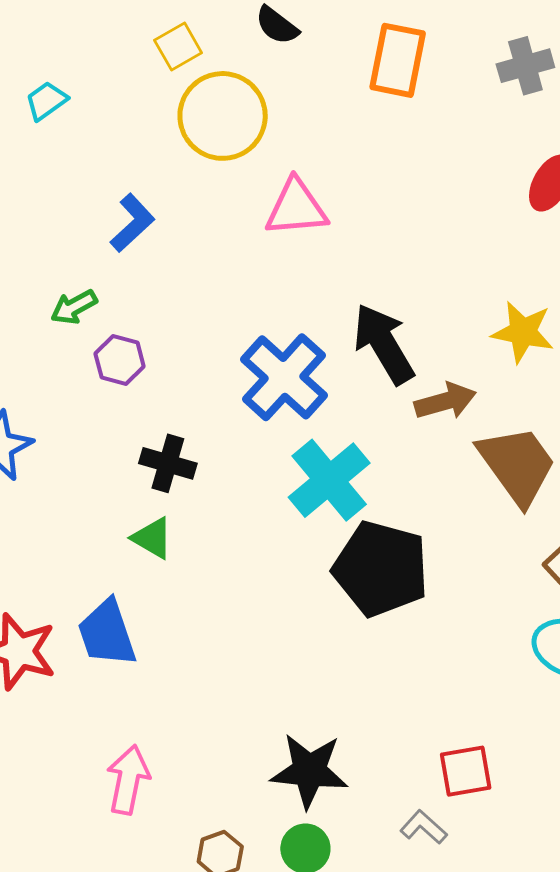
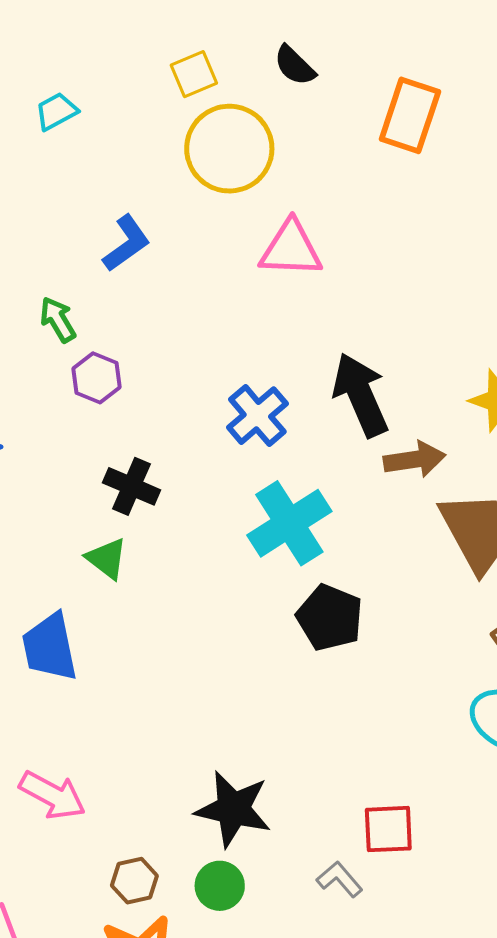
green arrow: (74, 307) -> (58, 320), turned 81
blue cross: (284, 377) -> (257, 416), size x0.7
black pentagon: (381, 569) -> (330, 618), size x0.7
pink arrow: (128, 780) -> (52, 795), turned 100

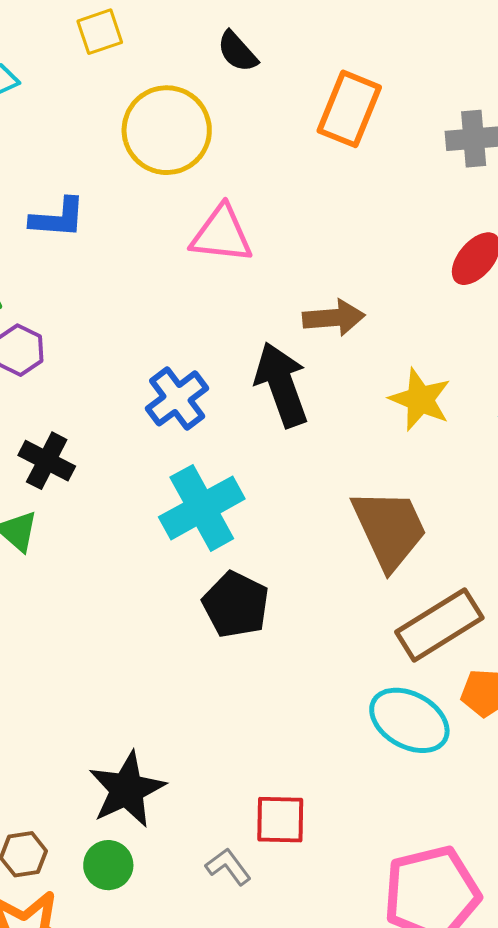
yellow square: (194, 74) -> (100, 32), moved
blue L-shape: (126, 243) -> (58, 218), turned 36
brown arrow: (415, 459) -> (334, 318), moved
black star: (233, 809) -> (127, 789), turned 30

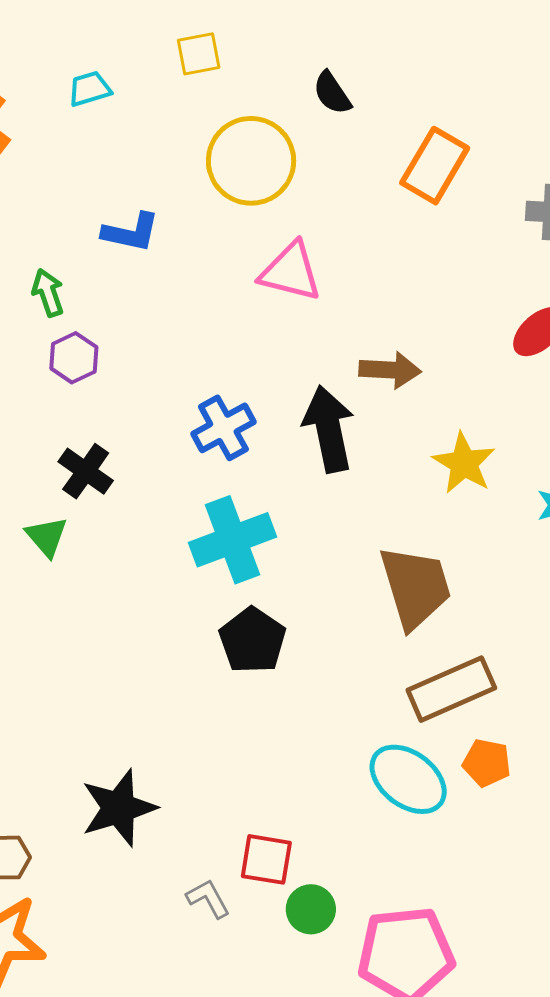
green circle: (108, 865) -> (311, 909), moved

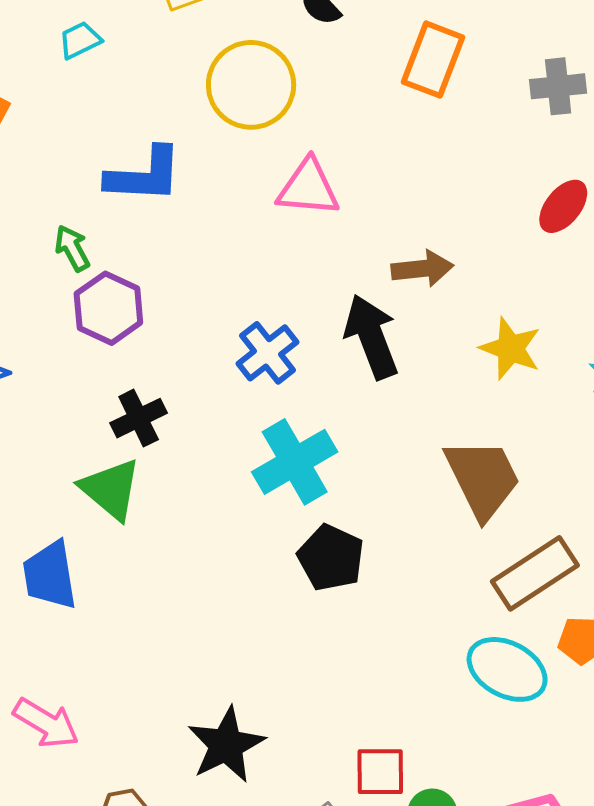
blue L-shape: (131, 232) -> (144, 175), size x1.4
purple hexagon: (74, 358) -> (108, 308), size x1.4
black cross: (86, 471) -> (139, 418), turned 38
green triangle: (47, 537) -> (111, 489), size x1.5

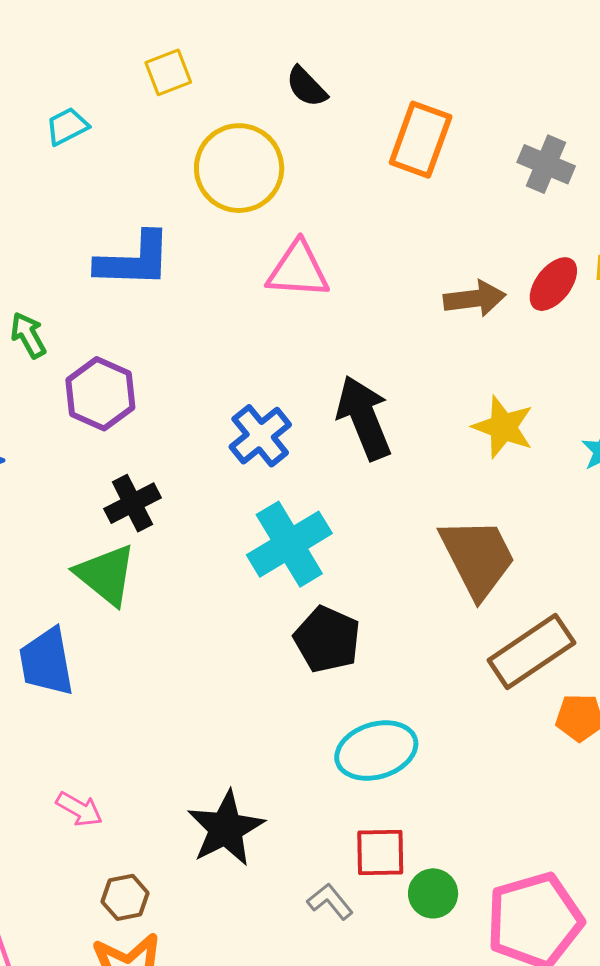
gray cross: (558, 86) -> (546, 164), turned 30
green arrow: (72, 248) -> (28, 335), moved
brown arrow: (422, 269) -> (475, 299), moved
cyan ellipse: (507, 669) -> (376, 751), moved, turned -44
pink arrow: (46, 723) -> (79, 809), moved, size x0.7

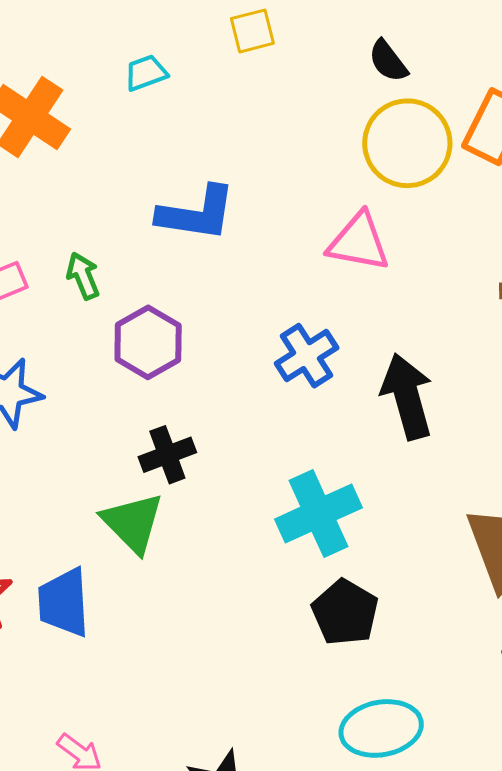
yellow circle: (239, 168) -> (407, 143), moved
blue cross: (260, 436) -> (307, 356), moved

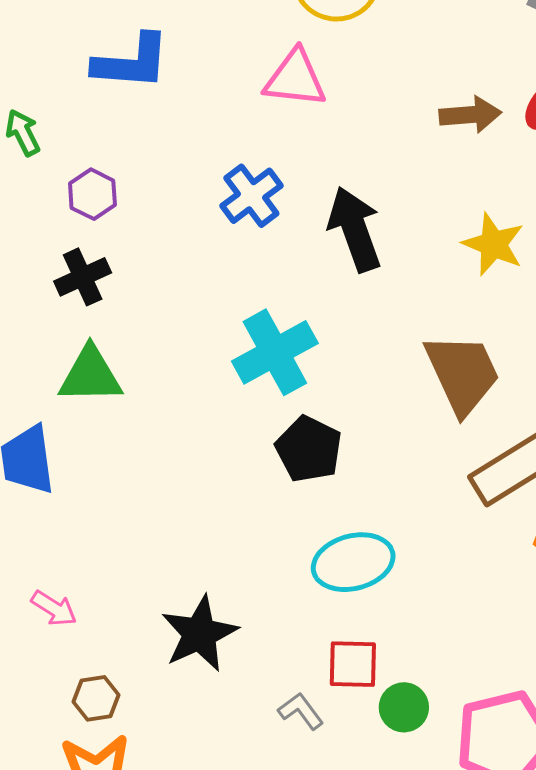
purple hexagon: (148, 342) -> (92, 194), size x0.7
black cross: (167, 455) -> (83, 277), moved
green triangle: (133, 523) -> (90, 375), turned -42

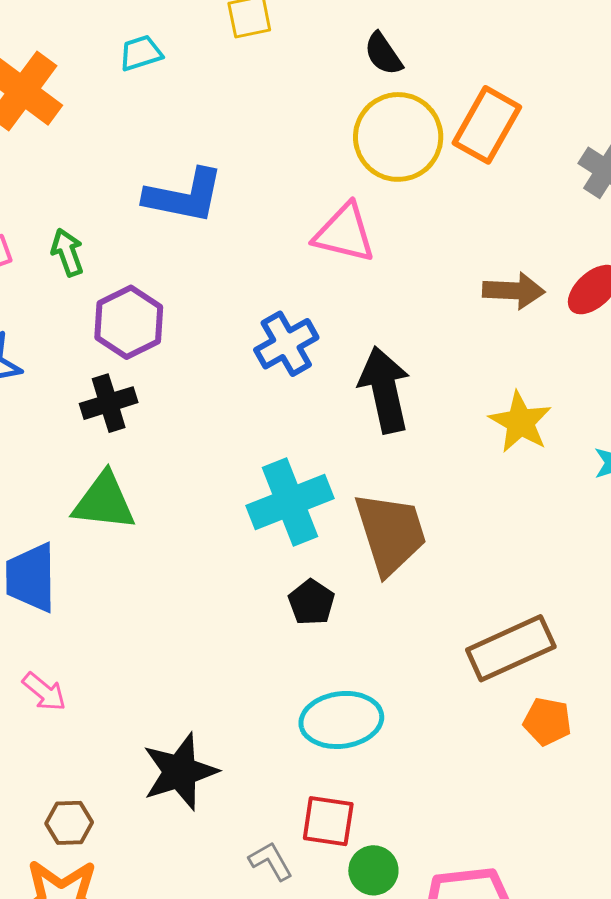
purple hexagon: (92, 194) -> (129, 322), size x1.4
brown trapezoid: (462, 374) -> (390, 533), moved
black pentagon: (309, 449) -> (311, 602), size x0.7
pink arrow: (54, 608) -> (44, 692), moved

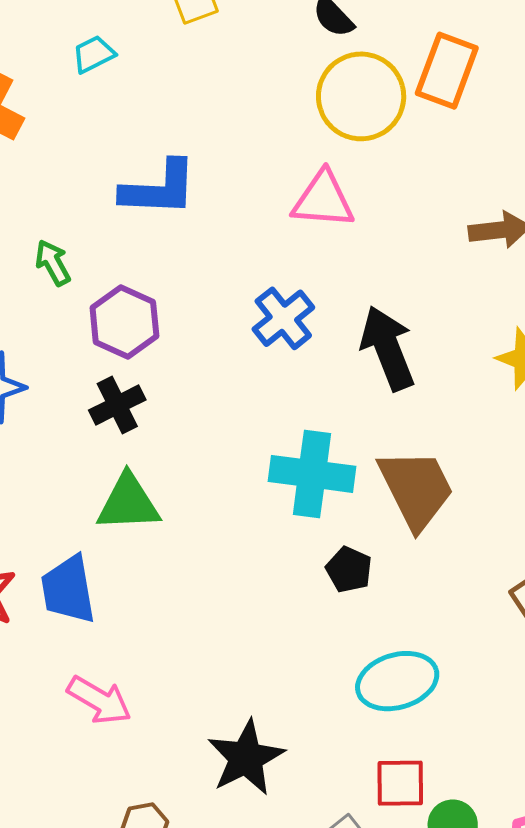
cyan cross: (290, 502) -> (312, 474), turned 38
pink arrow: (44, 692) -> (99, 700), size x1.4

